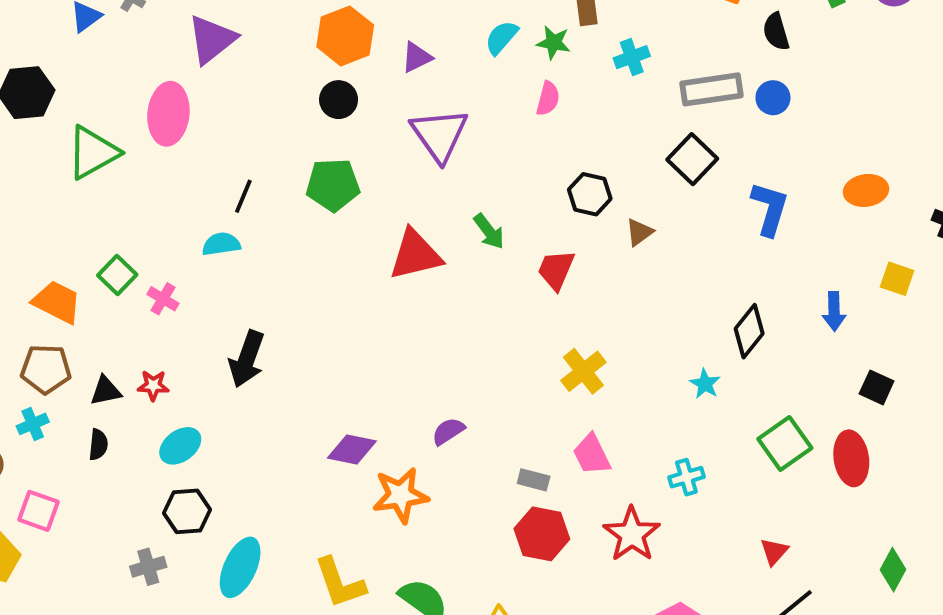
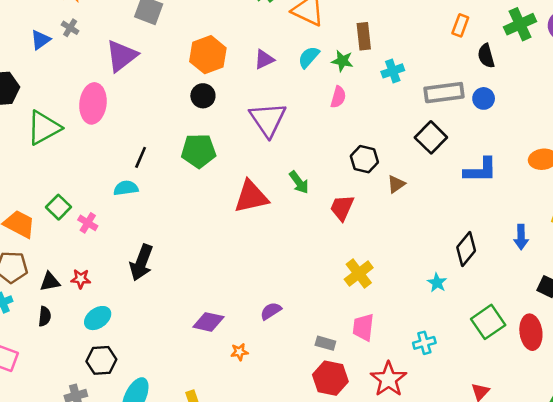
purple triangle: (417, 57) -> (264, 59), moved
blue L-shape: (770, 209) -> (480, 170), turned 72
pink trapezoid: (592, 455) -> (363, 327), turned 32
orange star: (400, 495) -> (239, 352), size x0.5

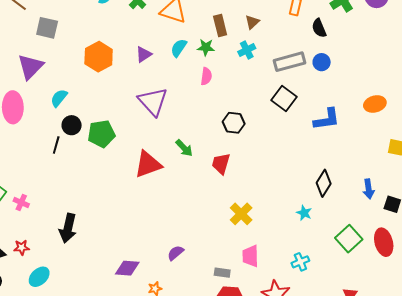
black circle: (203, 96) -> (72, 125), moved
brown triangle: (396, 184) -> (252, 22), moved
cyan semicircle: (126, 188) -> (59, 98), moved, turned -36
blue arrow: (521, 237) -> (369, 189), moved

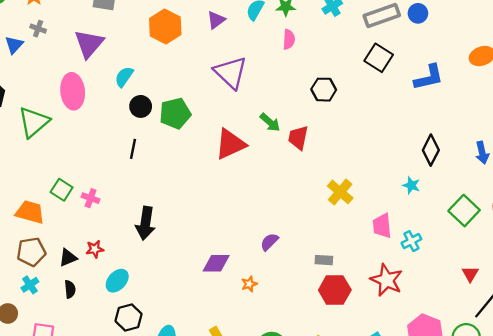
black line: (56, 145) -> (133, 149), moved
red trapezoid: (221, 164) -> (298, 138), moved
pink trapezoid: (250, 256) -> (382, 226), moved

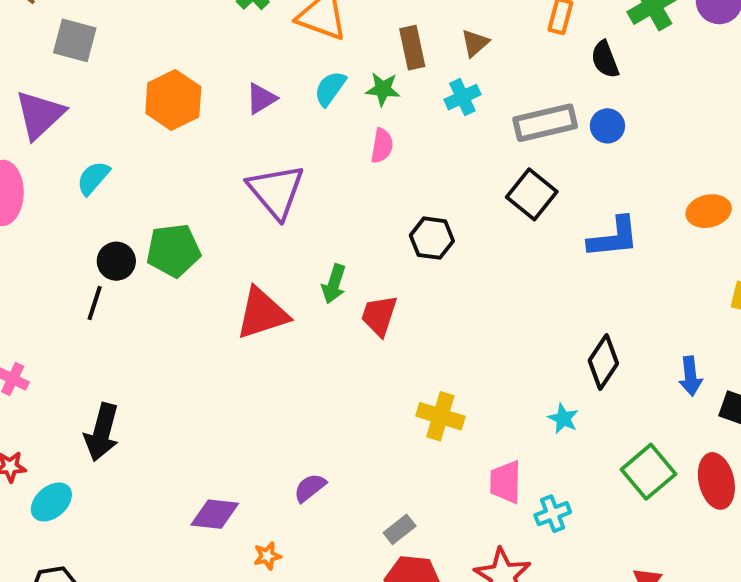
black circle: (141, 106) -> (116, 261), moved
green arrow: (270, 122) -> (334, 284), turned 60
yellow cross: (340, 192) -> (440, 416), turned -30
gray rectangle: (324, 260) -> (400, 529), turned -48
cyan ellipse: (117, 281) -> (51, 502), moved

